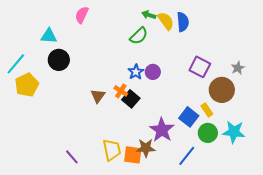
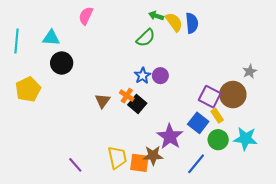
cyan line: (16, 64) -> (16, 41), moved, turned -35
purple square: (200, 67) -> (210, 97), moved

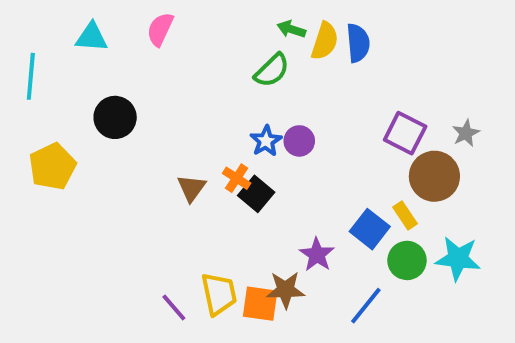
yellow semicircle: (174, 22) -> (325, 41), turned 54
cyan triangle: (51, 38) -> (92, 37), moved
purple square: (210, 97) -> (405, 133), moved
purple star: (170, 137) -> (317, 255), size x0.7
purple line: (75, 165) -> (174, 307), moved

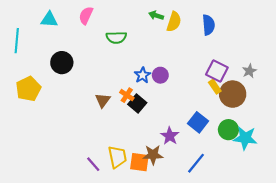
blue semicircle: (358, 43) -> (209, 25), moved
green semicircle: (272, 70) -> (116, 37), moved, turned 42
yellow rectangle: (405, 215) -> (215, 87), moved
green circle: (407, 260) -> (228, 130), moved

